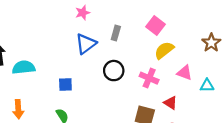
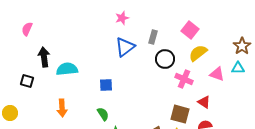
black circle: (114, 71) -> (165, 59), moved
cyan triangle: (207, 86) -> (238, 68), moved

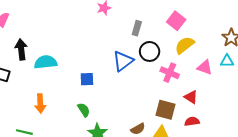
blue triangle: (125, 47) -> (123, 61), moved

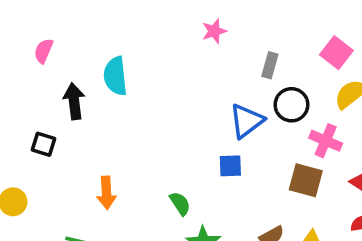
cyan semicircle: (46, 62) -> (115, 76), moved, turned -90
blue square: (87, 79) -> (230, 166), moved
brown square: (165, 110) -> (306, 180), moved

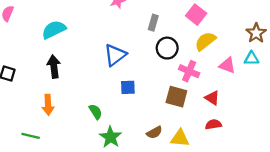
cyan semicircle: (115, 76) -> (54, 30), turned 70
black arrow: (74, 101) -> (54, 67), moved
blue triangle: (247, 121) -> (115, 55), moved

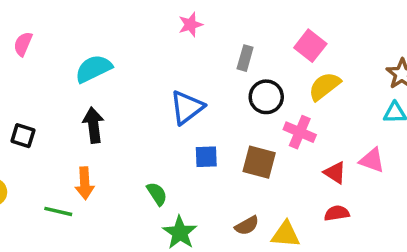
pink triangle: (227, 65) -> (372, 160), moved
brown square: (176, 97) -> (259, 162), moved
green line: (31, 136) -> (58, 211), moved

